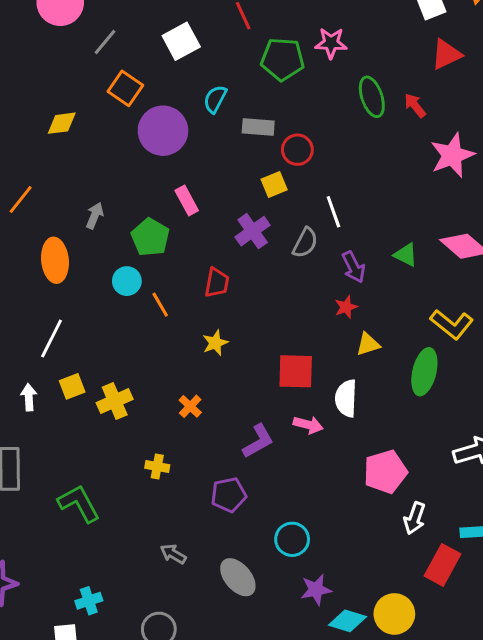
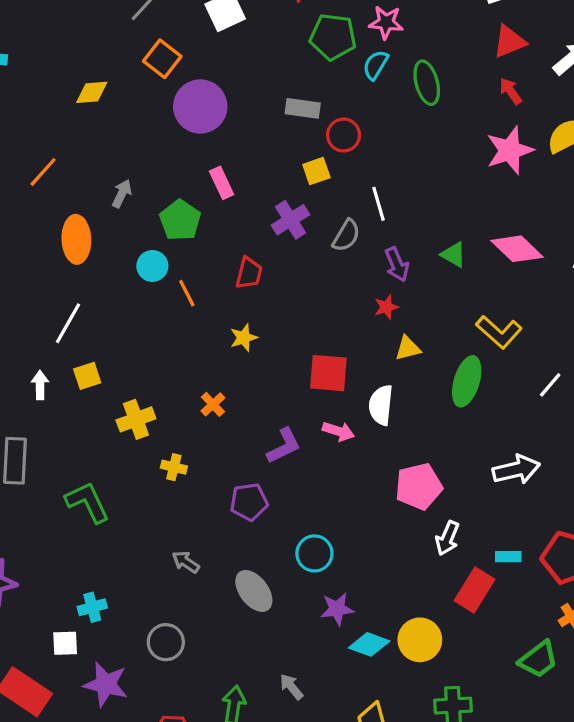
cyan semicircle: (215, 99) -> (376, 65), moved
red arrow: (415, 105) -> (511, 91), moved
yellow cross: (115, 401) -> (136, 419), moved

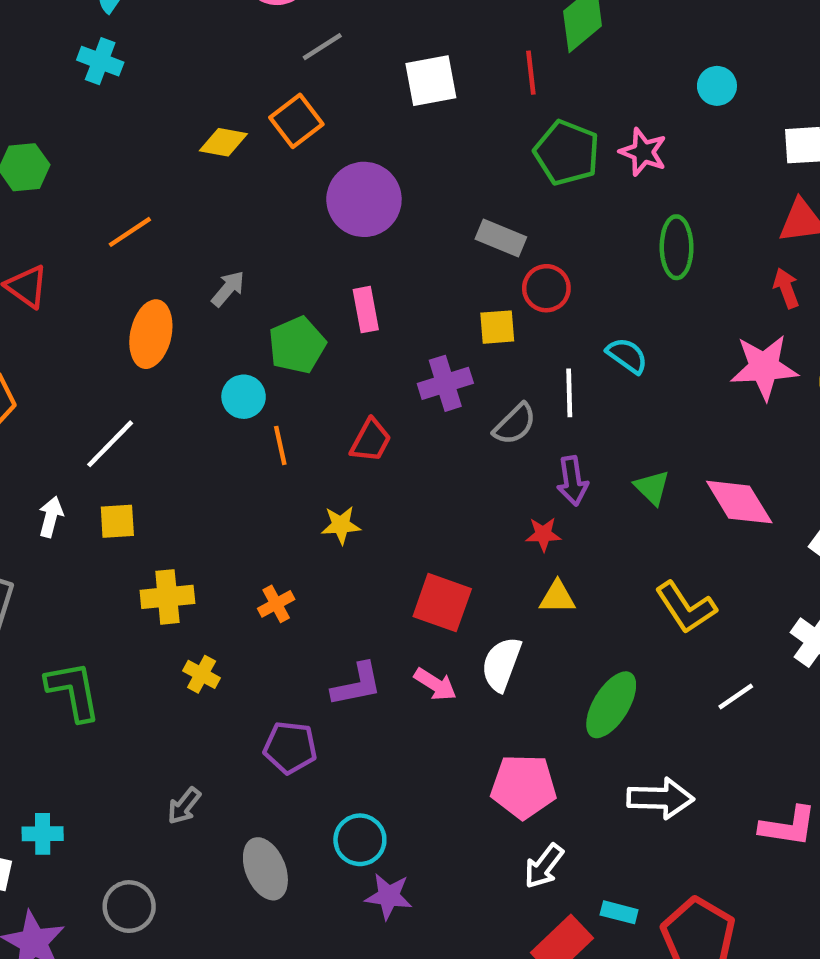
orange square: (162, 59) -> (296, 121), moved
cyan semicircle: (376, 65) -> (627, 356), moved, turned 80
green ellipse: (467, 381) -> (611, 705), moved
gray arrow: (186, 562) -> (184, 806), turned -100
purple star: (337, 609) -> (389, 896), moved

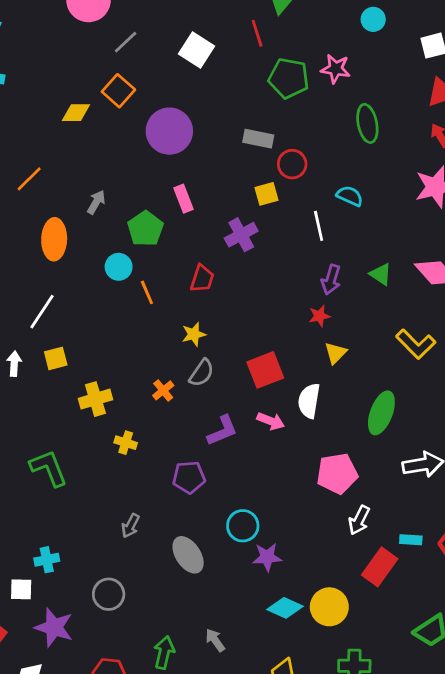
white square: (431, 81) -> (196, 50), turned -36
gray semicircle: (515, 424) -> (202, 373), moved
purple arrow: (572, 481) -> (331, 280), turned 36
yellow triangle: (557, 597) -> (336, 353), turned -35
red square: (442, 603) -> (265, 370), turned -30

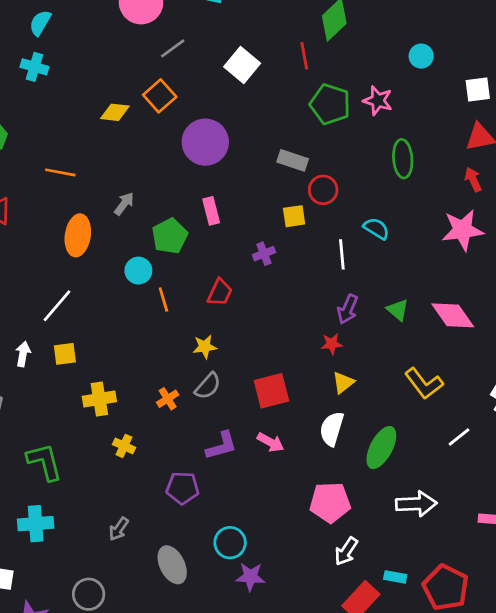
orange line: (29, 179) -> (60, 172), turned 48
purple cross: (241, 235) -> (264, 254), size x0.7
white semicircle: (309, 401) -> (332, 429), moved
cyan cross: (47, 560) -> (36, 524), moved, size x1.4

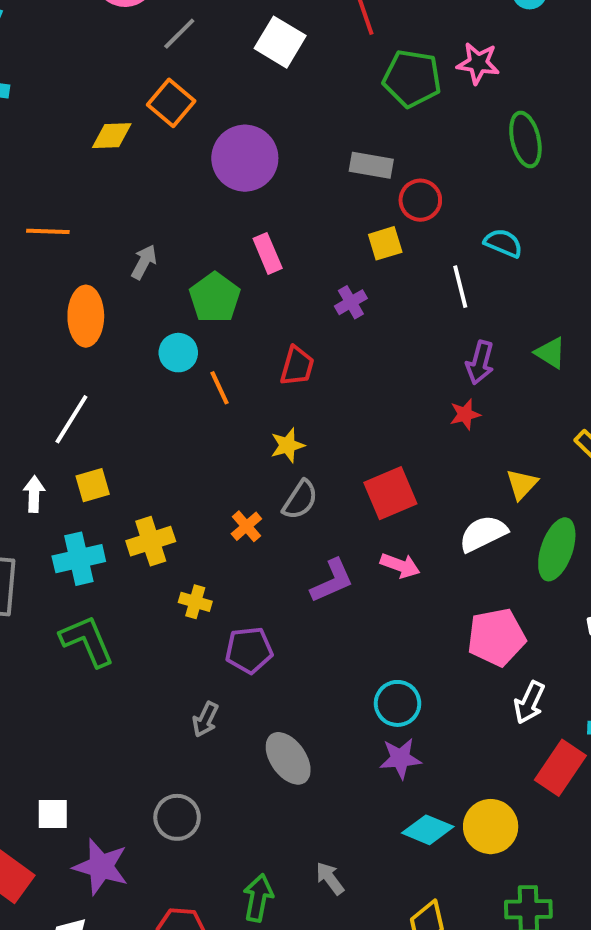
yellow triangle: (343, 383) -> (522, 484), moved
white semicircle: (332, 429) -> (483, 534), turned 56
purple pentagon: (183, 488) -> (249, 650), moved
cyan cross: (36, 524) -> (79, 559), moved
cyan circle: (230, 543) -> (397, 703), moved

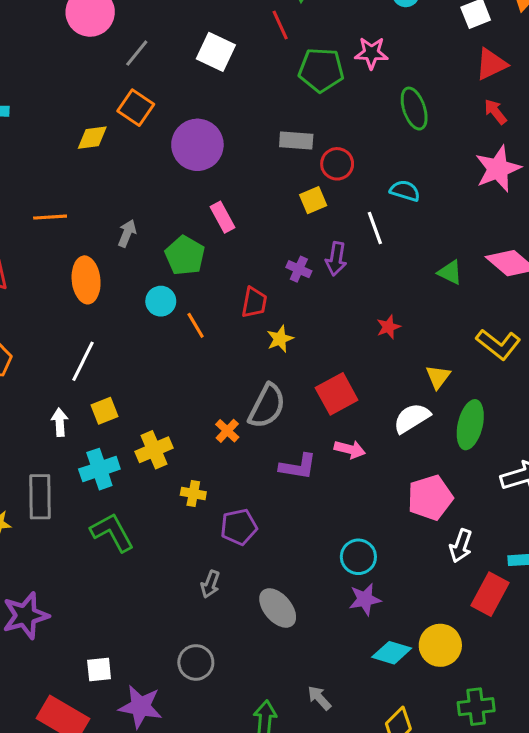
purple cross: (351, 302) -> (299, 269), moved, turned -30
purple arrow: (480, 362) -> (336, 259), moved
yellow star: (287, 445) -> (280, 339), moved
gray semicircle: (300, 500) -> (267, 406), size x1.4
purple L-shape: (332, 581) -> (298, 467), turned 39

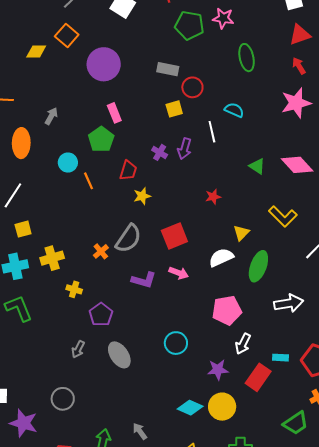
green pentagon: (185, 256) -> (101, 139), moved
purple pentagon: (239, 527) -> (101, 314), turned -30
purple star: (365, 599) -> (218, 370), moved
gray ellipse: (278, 608) -> (119, 355), moved

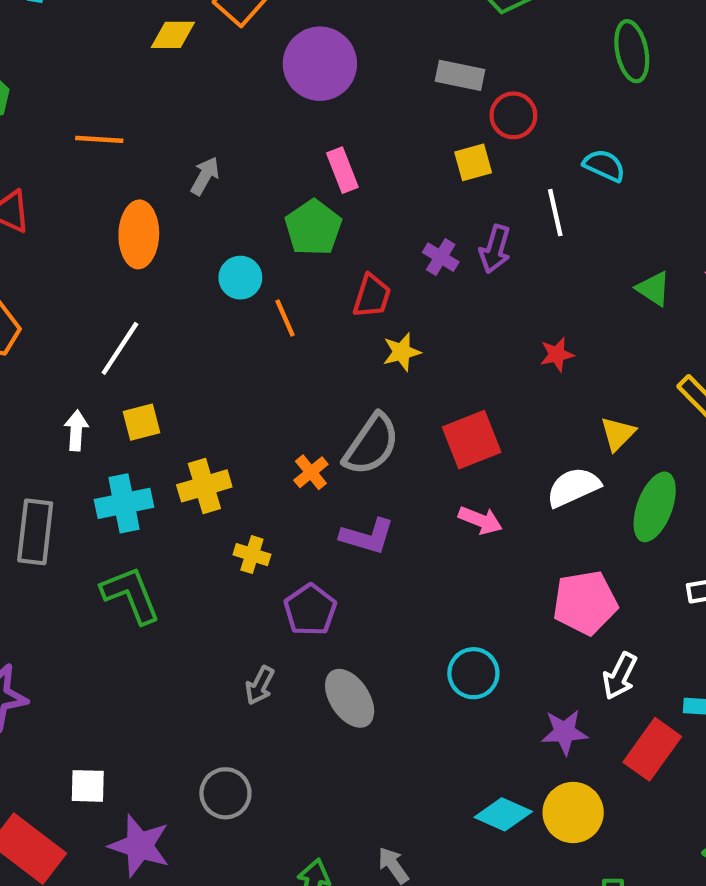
purple L-shape: (144, 280) -> (367, 536), moved

